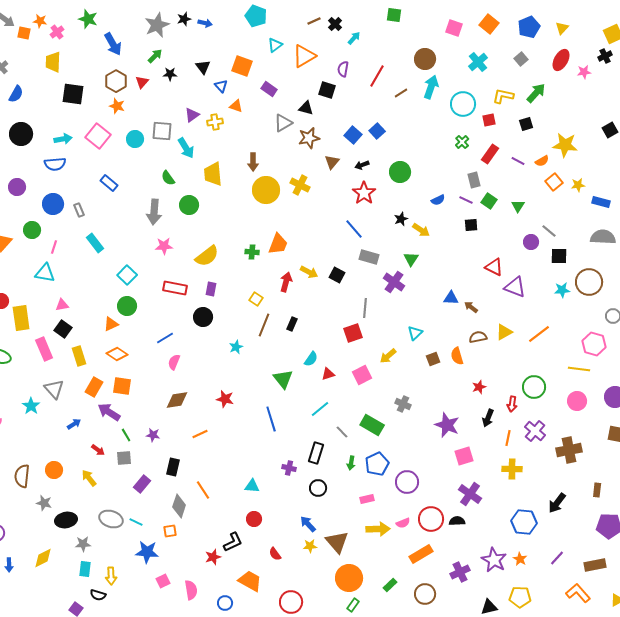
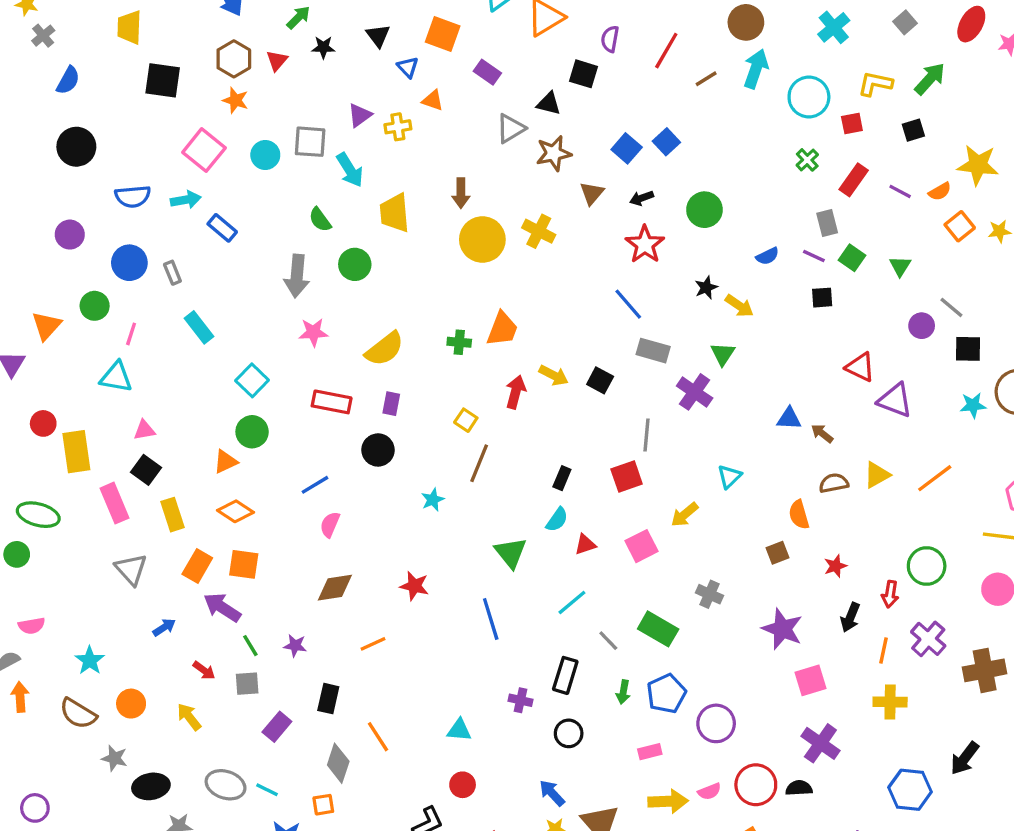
cyan arrow: (63, 139) -> (186, 200), moved
black rectangle: (292, 324) -> (562, 478), moved
brown square: (433, 359) -> (777, 553), moved
cyan star: (31, 406) -> (90, 660), moved
brown semicircle: (22, 476) -> (78, 713), turned -65

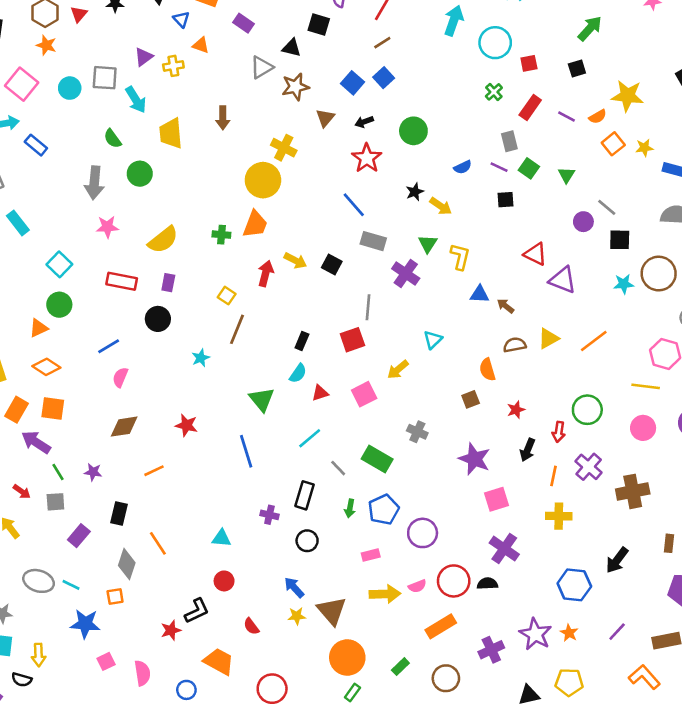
brown line: (706, 79) -> (382, 43), moved
yellow L-shape: (875, 84) -> (460, 257), moved, turned 92
yellow circle: (482, 240) -> (263, 180), moved

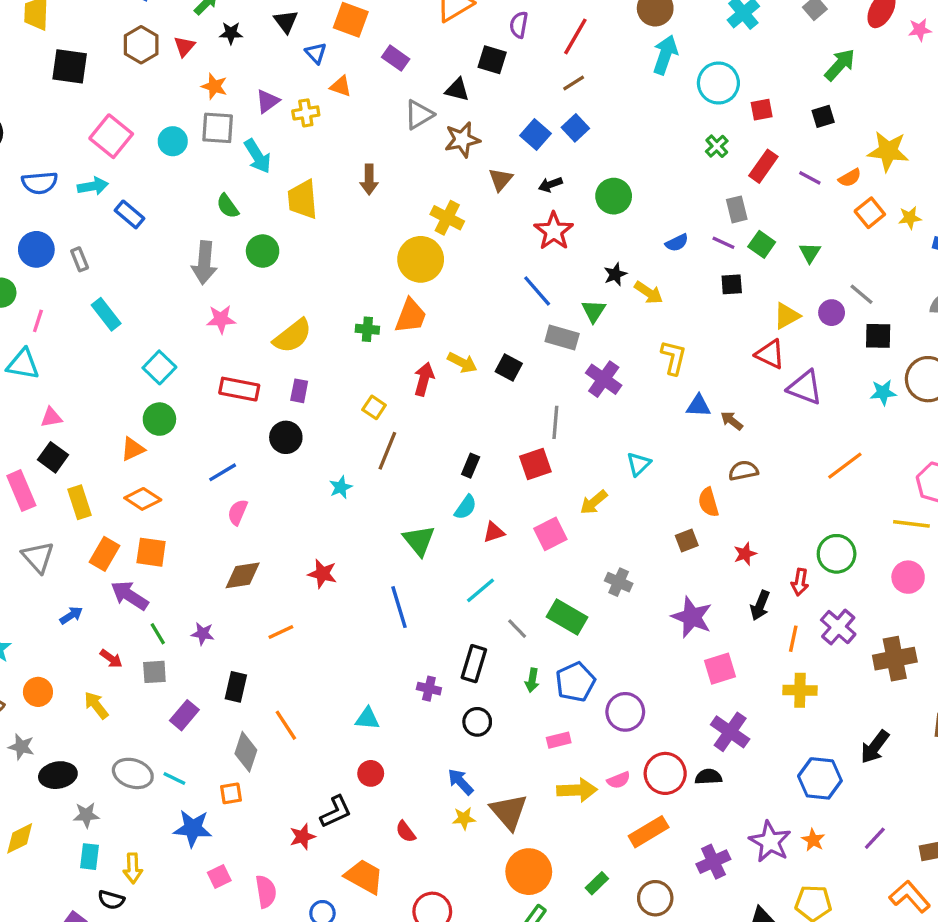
orange star: (46, 45) -> (214, 86), moved
green triangle: (428, 244) -> (594, 311), moved
yellow triangle: (548, 338) -> (787, 316), moved

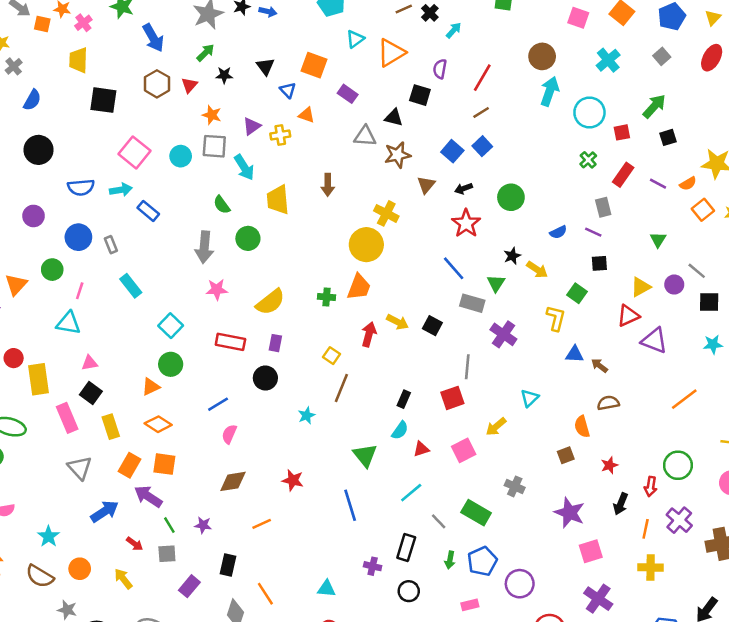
green arrow: (840, 65) -> (654, 106), moved
gray triangle: (419, 115) -> (365, 136), turned 35
green square: (762, 244) -> (577, 293), moved
red triangle: (770, 354) -> (628, 316), turned -50
blue arrow: (71, 615) -> (105, 511), size x1.6

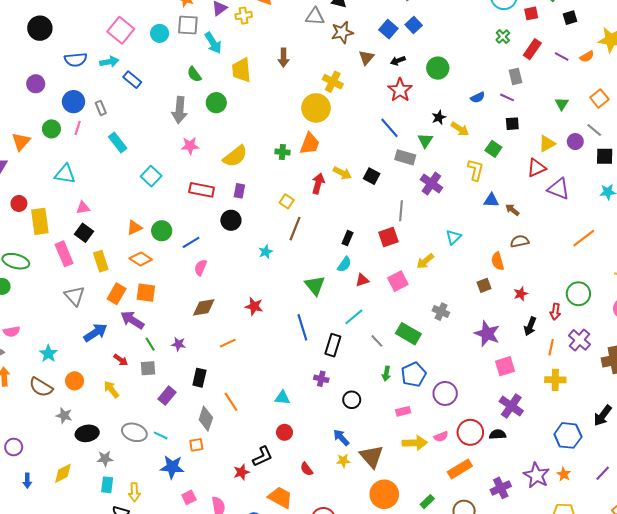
orange square: (703, 210) -> (599, 98), moved
pink line: (80, 291) -> (78, 128), moved
green circle: (171, 364) -> (162, 231), moved
black rectangle: (406, 548) -> (333, 345), moved

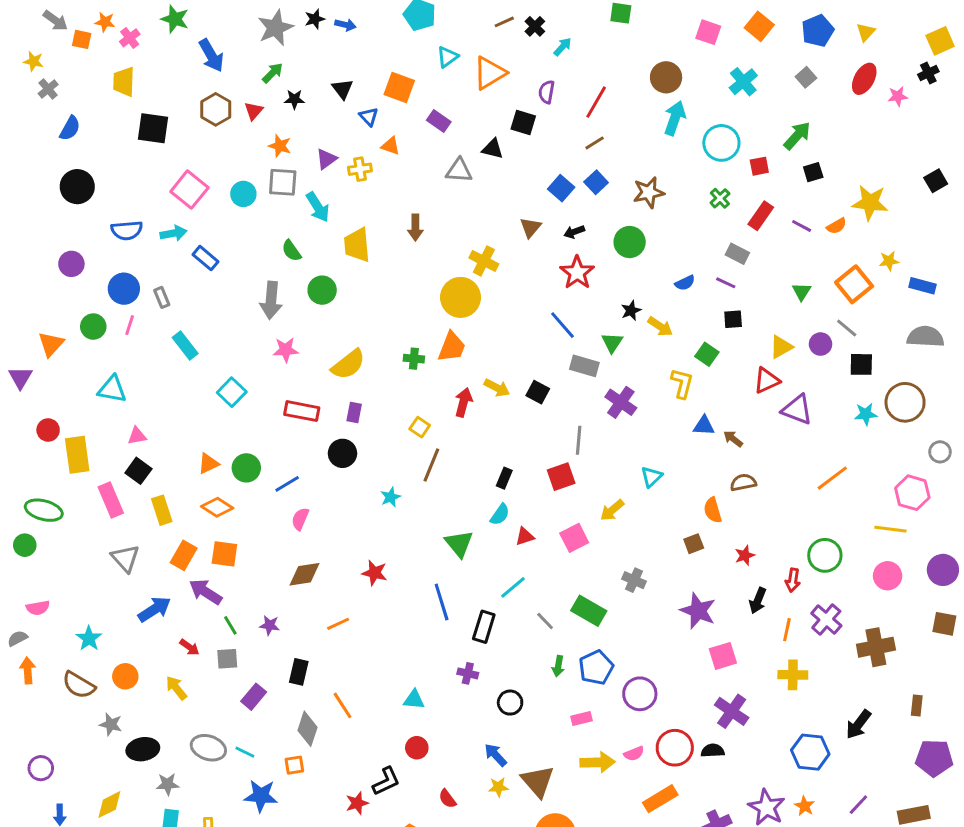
brown star: (342, 32) -> (649, 192), moved
gray rectangle: (515, 76) -> (737, 254), turned -49
orange square: (599, 98) -> (854, 284), size x1.4

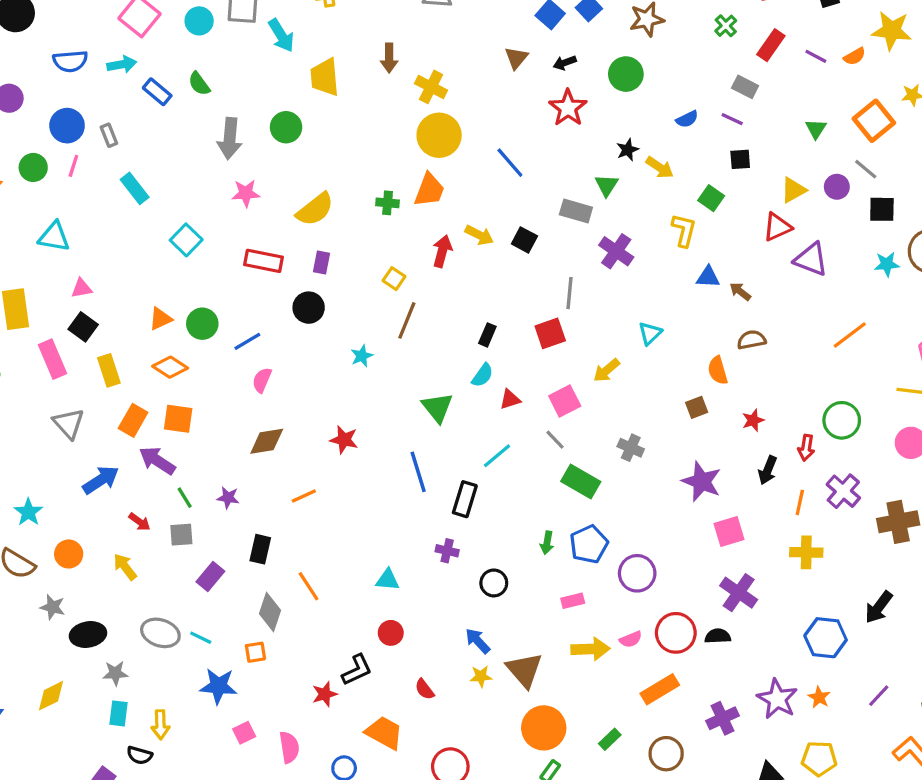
green semicircle: (291, 251) -> (199, 84), moved
yellow cross: (484, 261) -> (431, 87), moved
blue line: (563, 325) -> (510, 163), moved
gray line: (545, 621) -> (555, 440), moved

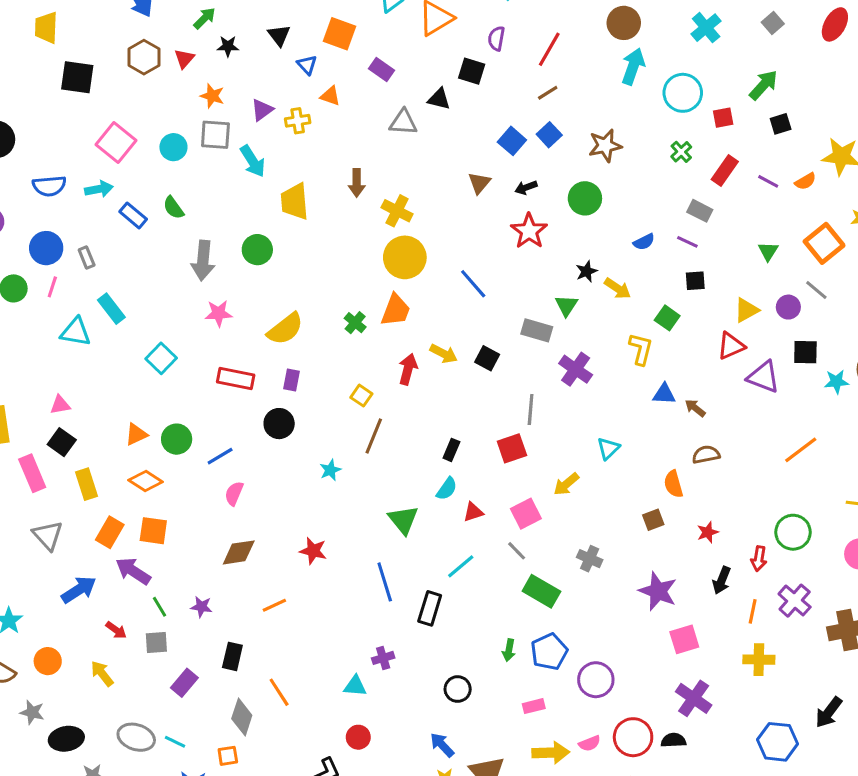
green cross: (388, 203) -> (355, 323), turned 35
black square: (882, 209) -> (805, 352), moved
cyan triangle: (54, 237) -> (76, 332), moved
purple cross: (447, 551) -> (383, 658), moved, turned -30

